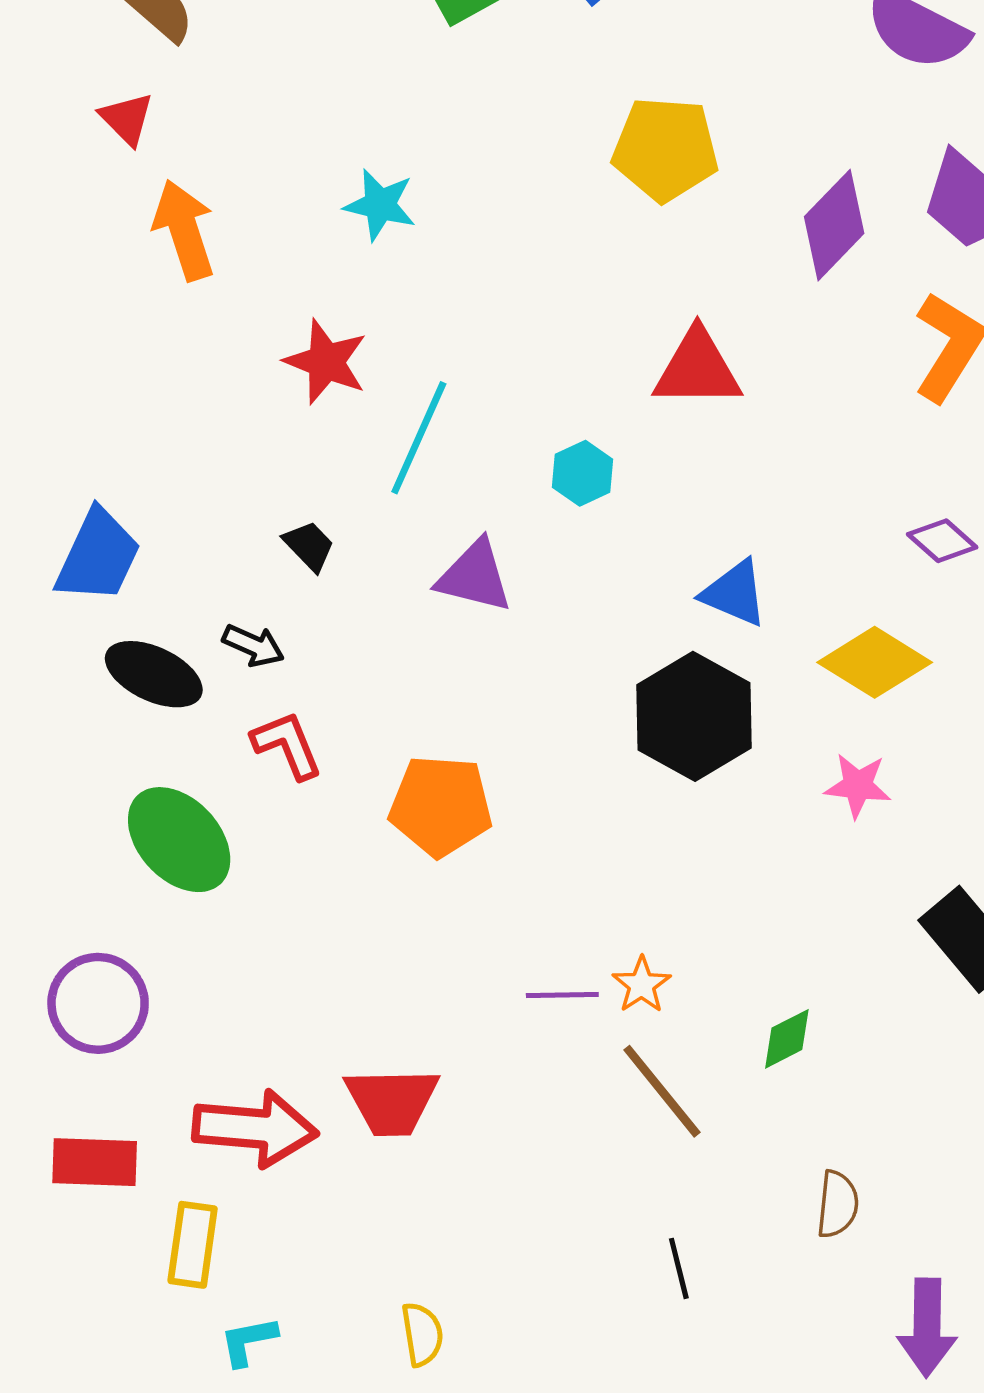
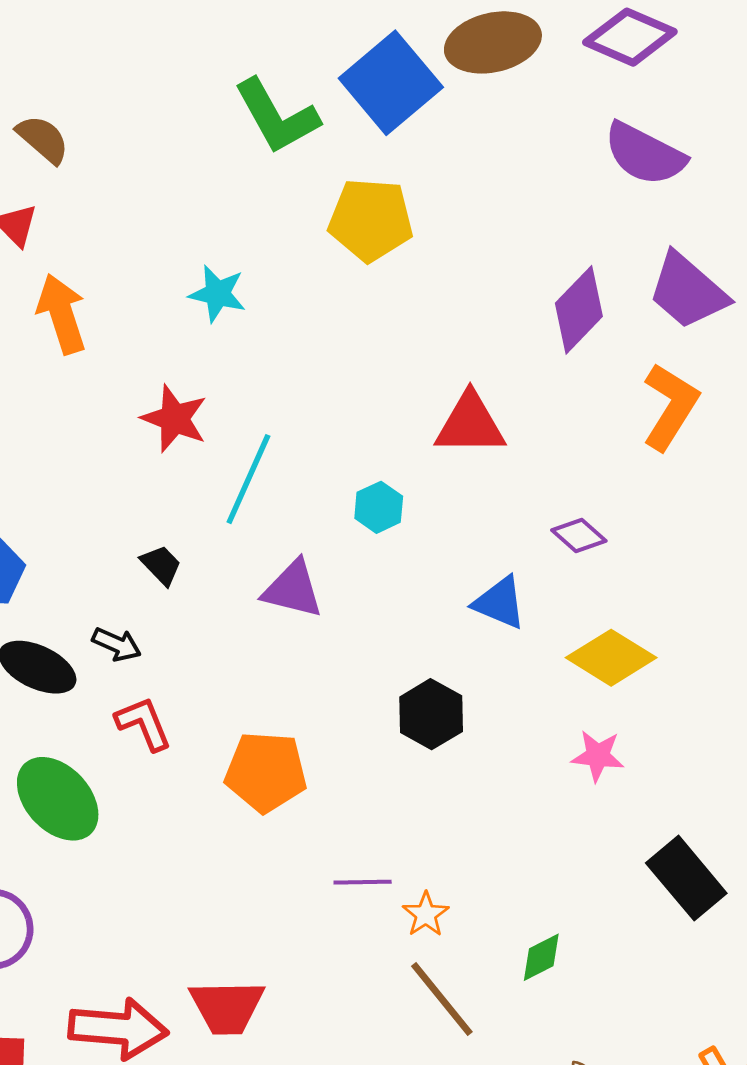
yellow pentagon: (665, 149) -> (371, 220), moved
purple diamond: (942, 541) -> (579, 535), moved
black hexagon: (694, 716) -> (431, 714), moved, size x0.7
purple line: (562, 995) -> (363, 882), moved

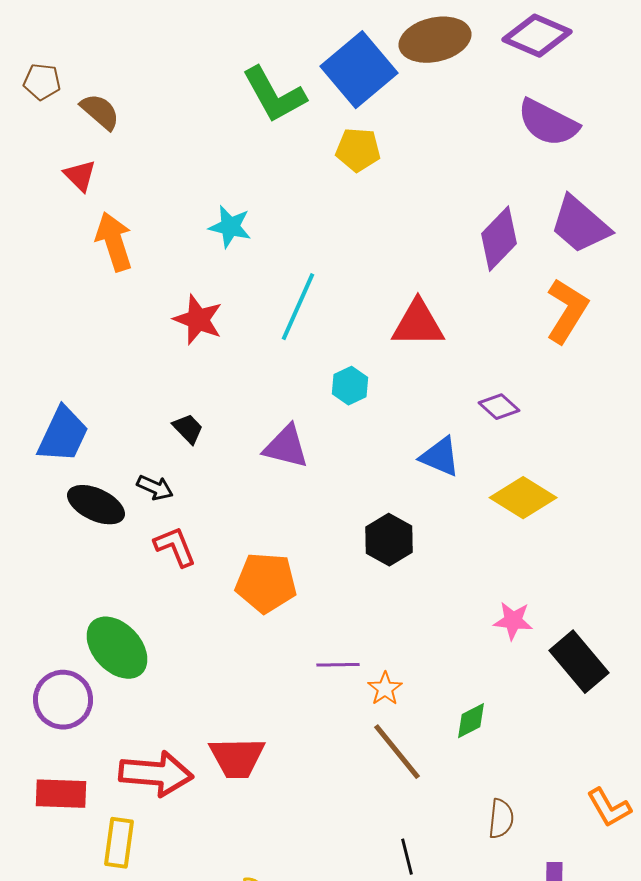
yellow pentagon: (371, 220) -> (358, 150), moved, size x0.7
cyan line: (248, 479) -> (298, 307), moved
pink star: (598, 756) -> (513, 621), moved
green ellipse: (58, 799) -> (117, 648), moved

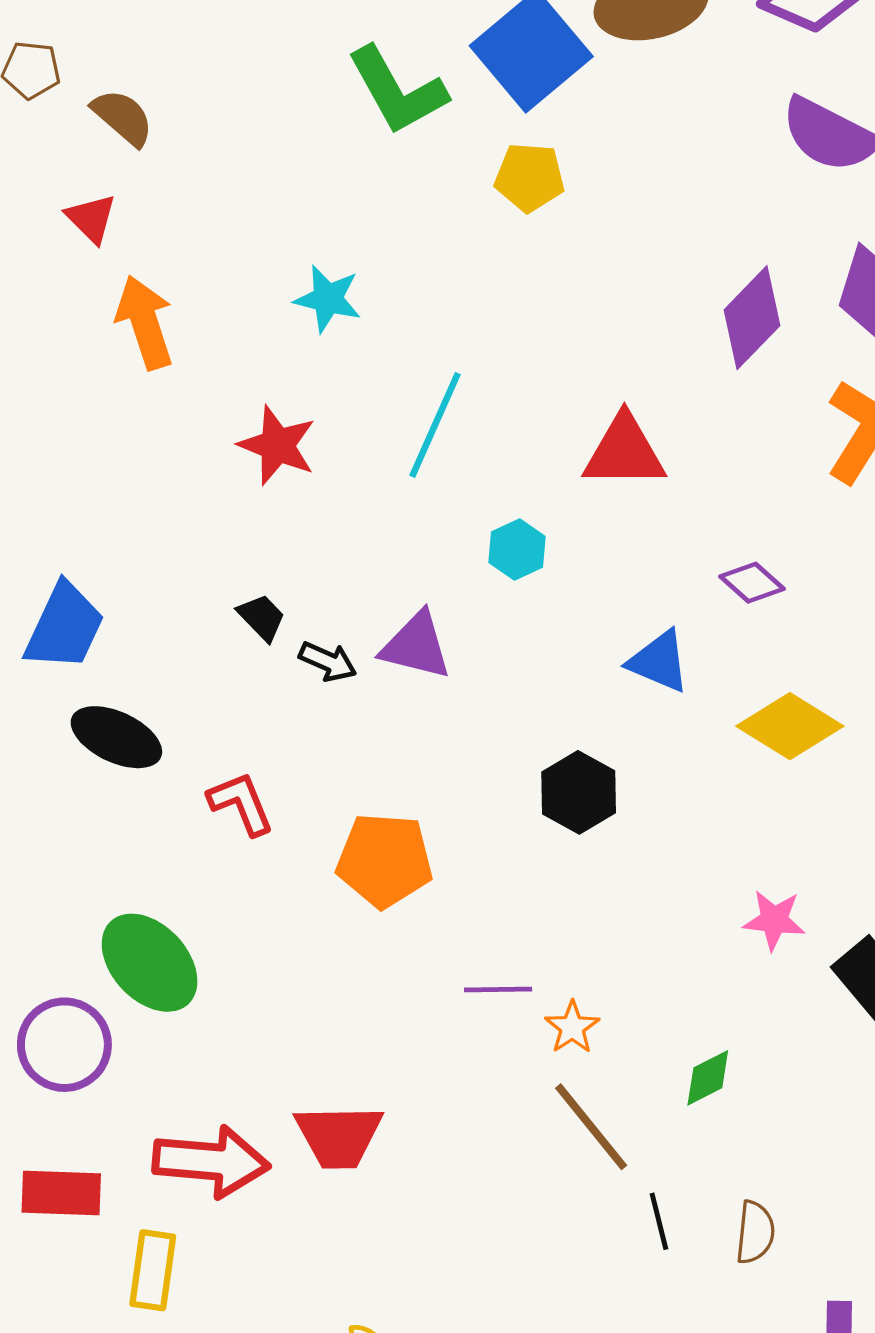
black arrow: (155, 488) -> (328, 661), moved
black line: (407, 857) -> (659, 1221), moved

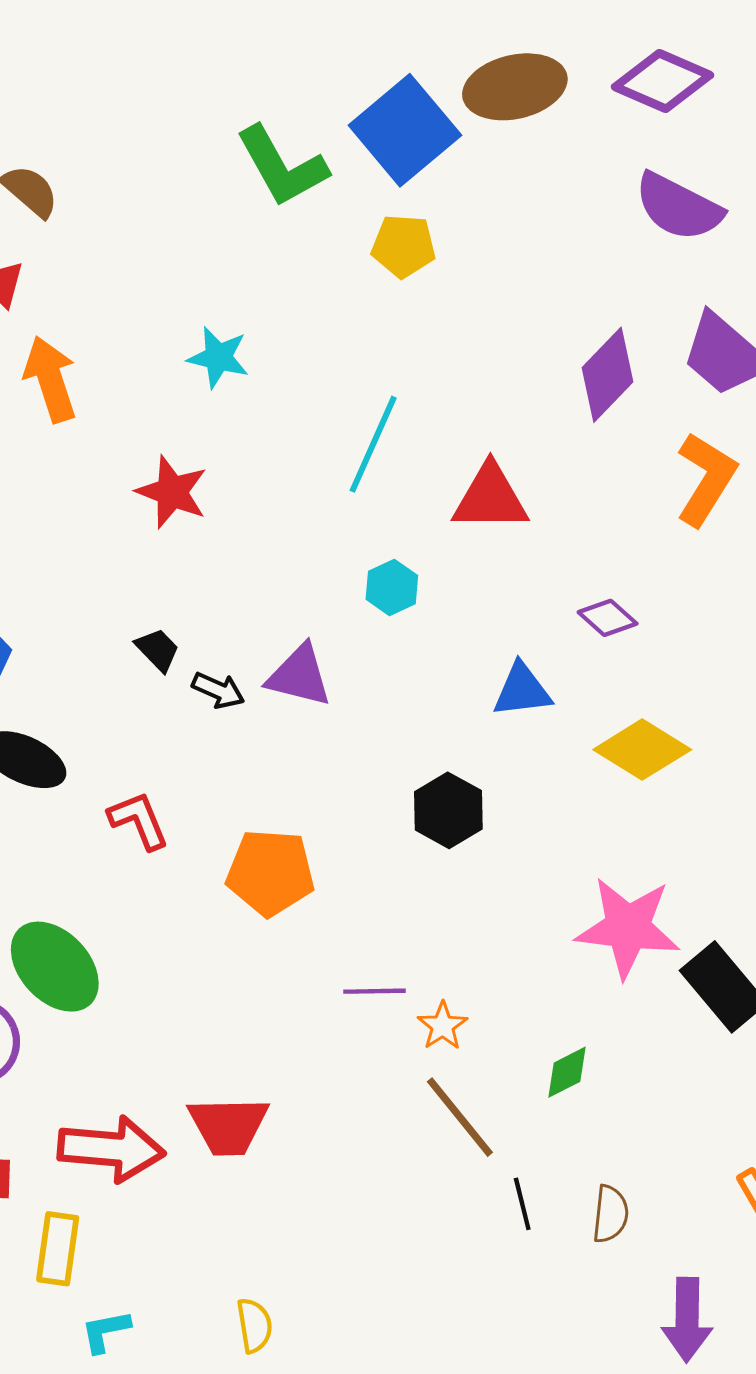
cyan line: (435, 425) -> (373, 444), moved
blue triangle: (659, 661) -> (522, 690), turned -30
pink star: (774, 920) -> (628, 928), size x1.8

